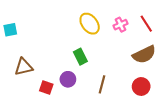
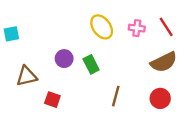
pink cross: (121, 25) -> (137, 28), turned 32
purple circle: (68, 79) -> (64, 59), moved

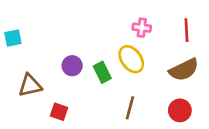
yellow ellipse: (102, 27) -> (131, 59), moved
red line: (166, 27) -> (186, 30), turned 30
pink cross: (137, 28) -> (142, 28), moved

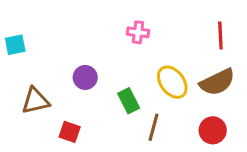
pink cross: (142, 28) -> (138, 32), moved
yellow ellipse: (131, 59) -> (172, 82), moved
green rectangle: (102, 72) -> (129, 101), moved

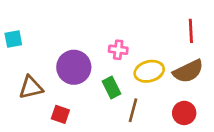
pink cross: (138, 32) -> (118, 50), moved
purple circle: (85, 77) -> (74, 67), size x1.6
yellow ellipse: (172, 82) -> (149, 71), turned -68

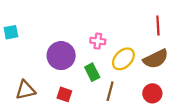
yellow ellipse: (149, 71) -> (123, 59), turned -30
brown triangle: (31, 87) -> (25, 90), moved
red square: (60, 114) -> (64, 94), moved

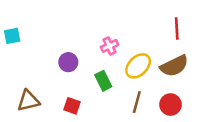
pink cross: (98, 41) -> (109, 46), turned -32
purple circle: (61, 56) -> (68, 62), size x0.6
brown line: (110, 91) -> (137, 102), moved

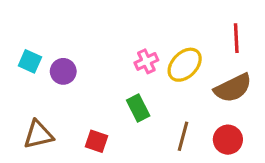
cyan square: (12, 36) -> (30, 61), moved, turned 35
purple circle: (68, 62) -> (63, 71), moved
yellow ellipse: (138, 66) -> (185, 65), moved

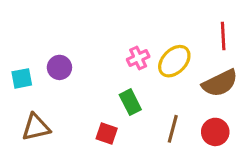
cyan square: (30, 61) -> (22, 78), moved, turned -35
red square: (96, 141) -> (107, 134), moved

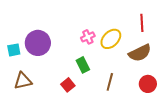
purple circle: (59, 67) -> (38, 43), size x1.6
red circle: (215, 132) -> (148, 84), moved
red square: (107, 134) -> (68, 85), turned 32

